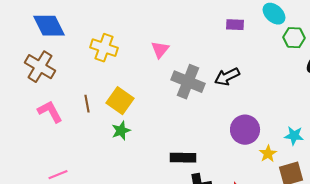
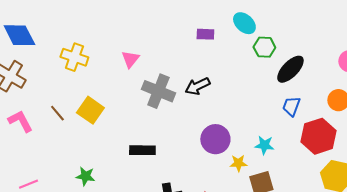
brown line: (87, 104) -> (57, 113), turned -30
green star: (121, 131) -> (85, 176), moved, turned 30
yellow star: (268, 154) -> (238, 163), turned 30
black rectangle: (183, 158) -> (142, 150), moved

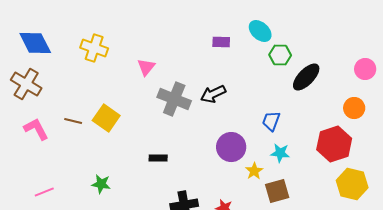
yellow cross: (74, 57) -> (94, 48), moved
blue trapezoid: (291, 106) -> (271, 121), moved
brown line: (57, 113) -> (73, 121), turned -36
black rectangle: (142, 150) -> (158, 158), size x0.7
yellow star: (238, 163) -> (254, 171), turned -30

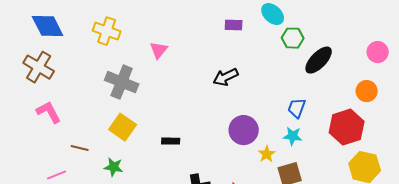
gray cross: (174, 99) -> (122, 82), moved
yellow square: (106, 118) -> (123, 127), moved
brown line: (73, 121) -> (80, 148), moved
blue trapezoid: (271, 121) -> (297, 108), moved

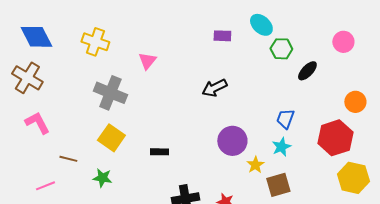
pink circle: (378, 52) -> (343, 42), moved
black ellipse: (319, 60) -> (307, 71), size x0.7
cyan star: (293, 136) -> (281, 147), turned -30

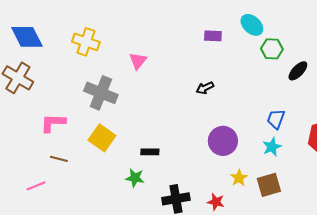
black arrow: (214, 88) -> (205, 88), size x0.7
pink L-shape: (37, 123) -> (53, 123), moved, turned -60
yellow star: (255, 165) -> (239, 178), moved
green star: (102, 178) -> (135, 178), moved

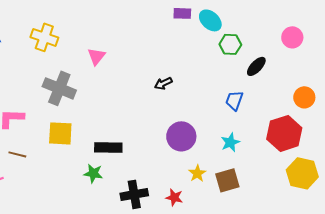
purple rectangle: (213, 36) -> (182, 13), moved
blue trapezoid: (276, 119) -> (234, 100), moved
yellow square: (102, 138) -> (60, 133), turned -32
black rectangle: (150, 152) -> (108, 147), size x1.5

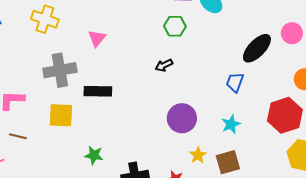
pink circle: (292, 37) -> (292, 33), moved
green hexagon: (230, 44) -> (175, 26), moved
black ellipse: (256, 66) -> (257, 48), size x1.5
gray cross: (59, 88) -> (60, 70), turned -32
black rectangle: (108, 147) -> (98, 91), moved

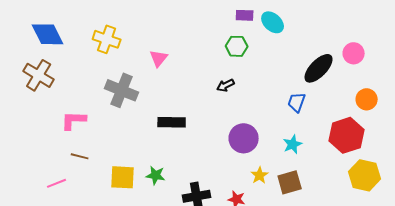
gray cross: (60, 70) -> (122, 90), turned 32
black rectangle: (98, 91) -> (172, 122), moved
yellow square: (61, 115) -> (123, 177), moved

